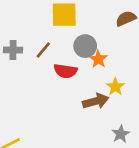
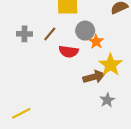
yellow star: (115, 87) -> (110, 65), size x1.5
gray star: (121, 134) -> (107, 100), moved

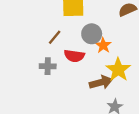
gray cross: (24, 34) -> (48, 66), moved

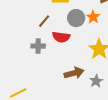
orange star: (103, 45) -> (93, 17), moved
brown arrow: (101, 82) -> (74, 73), moved

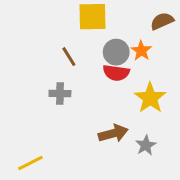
brown line: (44, 21) -> (69, 57), turned -72
red semicircle: (61, 37) -> (116, 73), moved

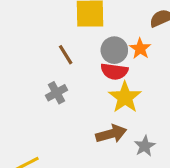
gray cross: (60, 94) -> (56, 93), turned -30
yellow star: (150, 98) -> (125, 97), moved

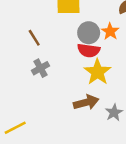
brown line: (66, 55) -> (34, 38), moved

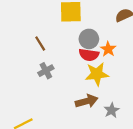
orange star: (110, 31) -> (108, 49), moved
yellow star: (98, 72) -> (97, 74), turned 30

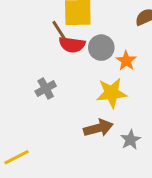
brown line: (40, 43) -> (59, 30), moved
red semicircle: (89, 55) -> (72, 45), moved

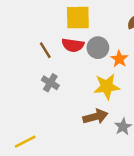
brown line: (59, 30) -> (45, 50), moved
gray cross: (46, 89) -> (50, 83), turned -30

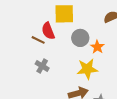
red semicircle: (73, 45) -> (48, 31), moved, turned 60
brown line: (45, 50) -> (38, 40), turned -32

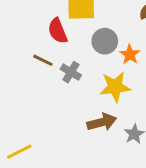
brown line: (38, 40) -> (43, 60), moved
gray cross: (42, 66) -> (71, 72), moved

